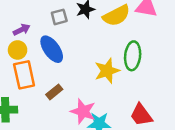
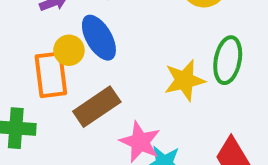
yellow circle: (18, 50) -> (69, 50), moved
brown rectangle: (54, 92) -> (97, 107), size x1.6

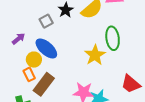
orange rectangle: (51, 75) -> (29, 74), size x0.6
brown rectangle: (97, 107) -> (44, 84), moved

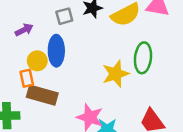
blue ellipse: (46, 48) -> (56, 51), turned 35
brown rectangle: (44, 84) -> (42, 95), turned 55

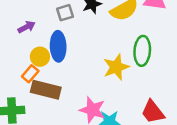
orange rectangle: (27, 78) -> (30, 74), turned 54

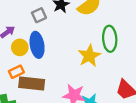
yellow circle: (40, 57) -> (20, 47), moved
orange rectangle: (30, 74) -> (16, 72), turned 32

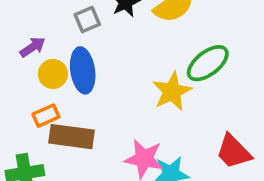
green ellipse: (110, 39) -> (208, 63), turned 55

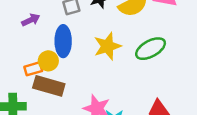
yellow circle: (53, 74) -> (48, 61), moved
yellow star: (172, 91) -> (107, 46), moved

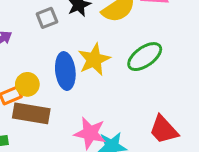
blue ellipse: (63, 41) -> (65, 71), moved

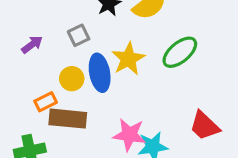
gray square: (47, 18) -> (79, 35), moved
yellow circle: (27, 84) -> (72, 79), moved

